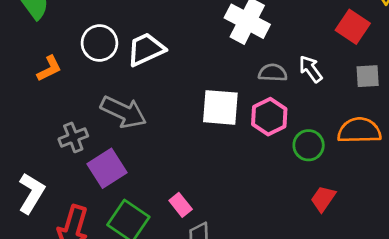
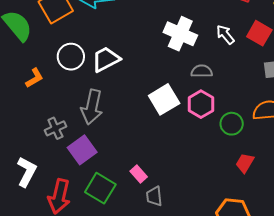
white arrow: (311, 69) -> (225, 35), moved
white square: (220, 107) -> (164, 99), turned -32
gray arrow: (124, 112) -> (92, 107), turned 80

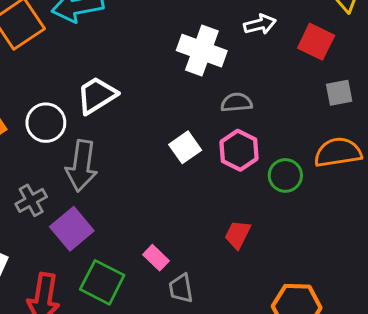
white arrow: (225, 35) -> (260, 24), moved, turned 120
white circle: (71, 57) -> (46, 123), moved
white square: (164, 99) -> (185, 147), size x0.7
red trapezoid: (245, 163) -> (238, 235), moved

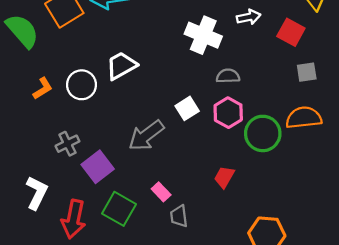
gray arrow: (82, 166) -> (146, 135), moved, turned 42
green circle: (285, 175) -> (263, 133), size x1.4

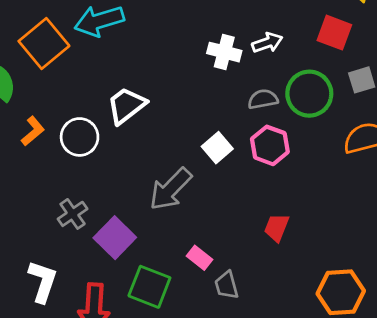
white arrow: (249, 17) -> (267, 43), moved
white cross: (203, 35) -> (224, 52), size x0.7
orange L-shape: (43, 88) -> (33, 131), moved
green circle: (263, 133) -> (309, 94), moved

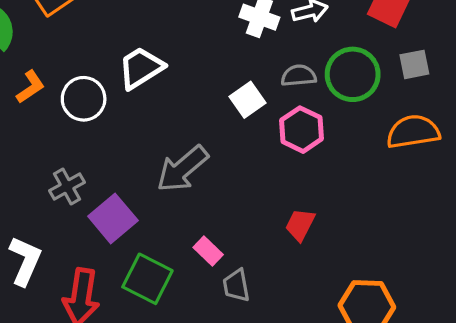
white square: (217, 148) -> (247, 100), moved

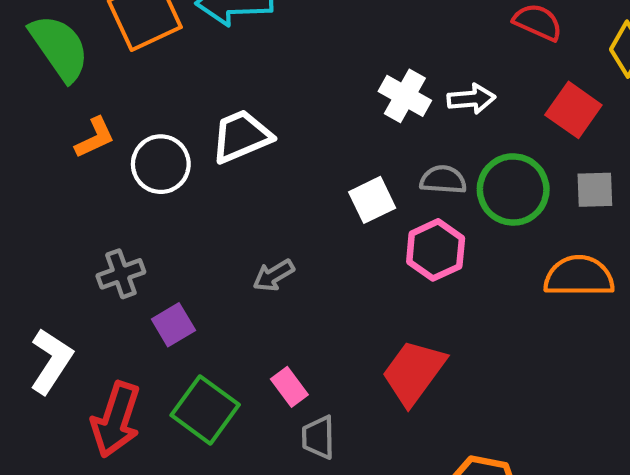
gray arrow: (182, 169) -> (274, 275), size x0.6
purple square: (113, 218) -> (173, 325), size x0.7
red trapezoid: (300, 225) -> (414, 372), size x1.6

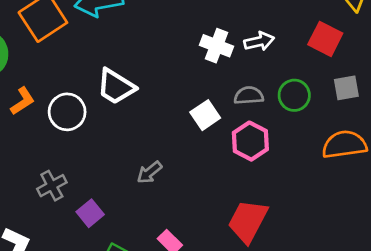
white trapezoid: (241, 136) -> (116, 87), turned -117
green circle: (513, 189) -> (294, 95), size x0.7

